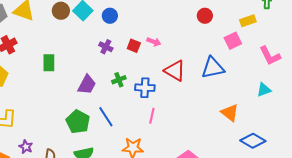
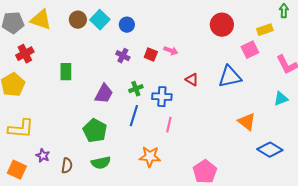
red circle: (205, 16) -> (222, 25), size x1.5
red triangle: (175, 71) -> (192, 80), size x0.6
blue line: (106, 117) -> (134, 116), moved, turned 50

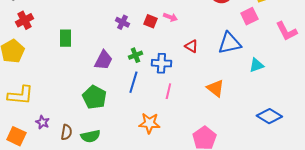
cyan triangle: (281, 99) -> (256, 65), moved
orange triangle: (247, 122) -> (215, 88), moved
green semicircle: (101, 163) -> (90, 136), moved

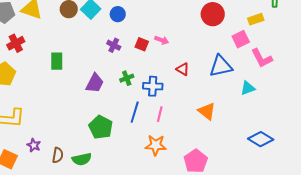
pink L-shape: (286, 31) -> (262, 58), moved
blue line: (133, 82) -> (135, 112), moved
green pentagon: (94, 97) -> (101, 127), moved
orange star: (149, 123) -> (156, 145), moved

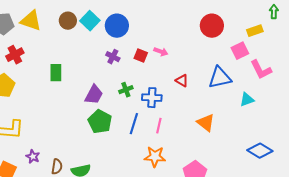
blue circle: (118, 14) -> (117, 26), size x1.5
green pentagon: (101, 127) -> (100, 122), moved

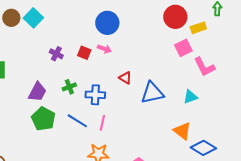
blue circle: (117, 26) -> (107, 23), moved
red circle: (212, 26) -> (175, 17), moved
blue triangle: (220, 78) -> (152, 93), moved
orange triangle: (206, 123) -> (182, 131), moved
blue line: (134, 124) -> (77, 121), turned -75

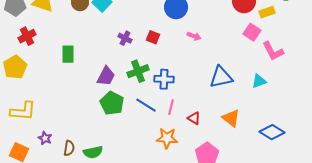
pink square: (183, 48) -> (252, 32), turned -30
pink arrow: (104, 49) -> (194, 36), moved
red triangle: (125, 78) -> (194, 118), moved
green cross: (69, 87) -> (138, 71), size x1.5
orange triangle: (182, 131) -> (231, 118), moved

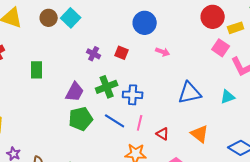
green pentagon: (112, 103) -> (81, 119), turned 30

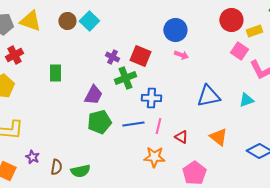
blue circle: (145, 23) -> (175, 30), moved
red square: (122, 53) -> (140, 56), size x1.5
green cross: (107, 87) -> (125, 78), moved
blue line: (115, 121) -> (133, 124), turned -40

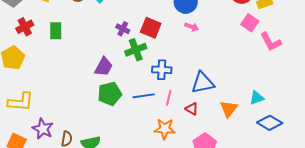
green rectangle: (55, 73) -> (56, 31), moved
blue triangle: (208, 96) -> (203, 83), moved
cyan triangle: (246, 100) -> (257, 98), moved
orange triangle: (218, 137) -> (229, 109), turned 30
purple star: (32, 157) -> (43, 129), size x1.5

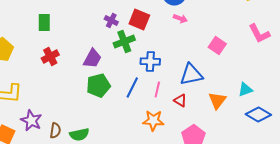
pink square: (250, 23) -> (217, 46), moved
red cross: (25, 27) -> (50, 56), moved
blue line: (144, 96) -> (132, 88), turned -55

